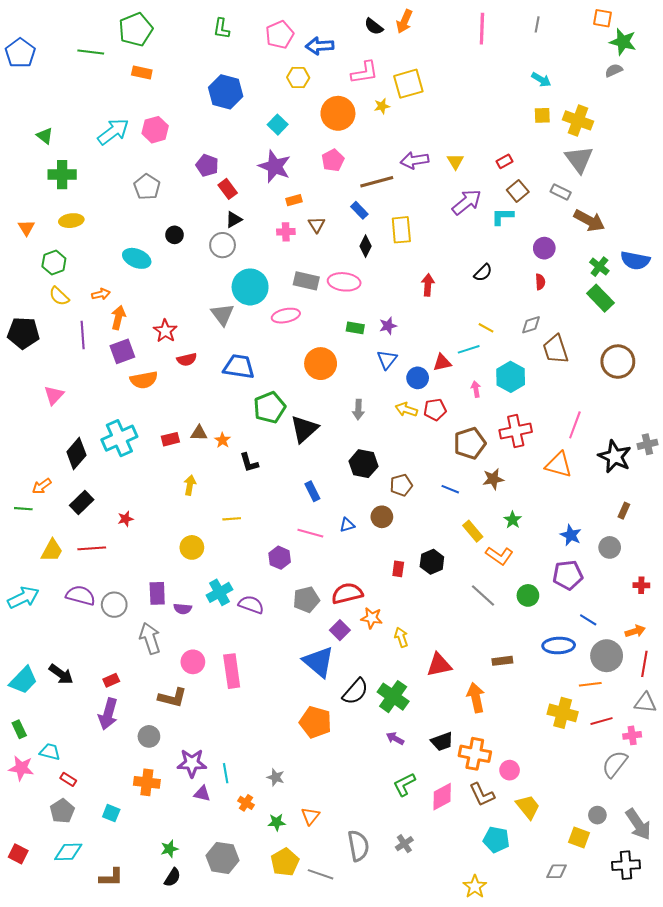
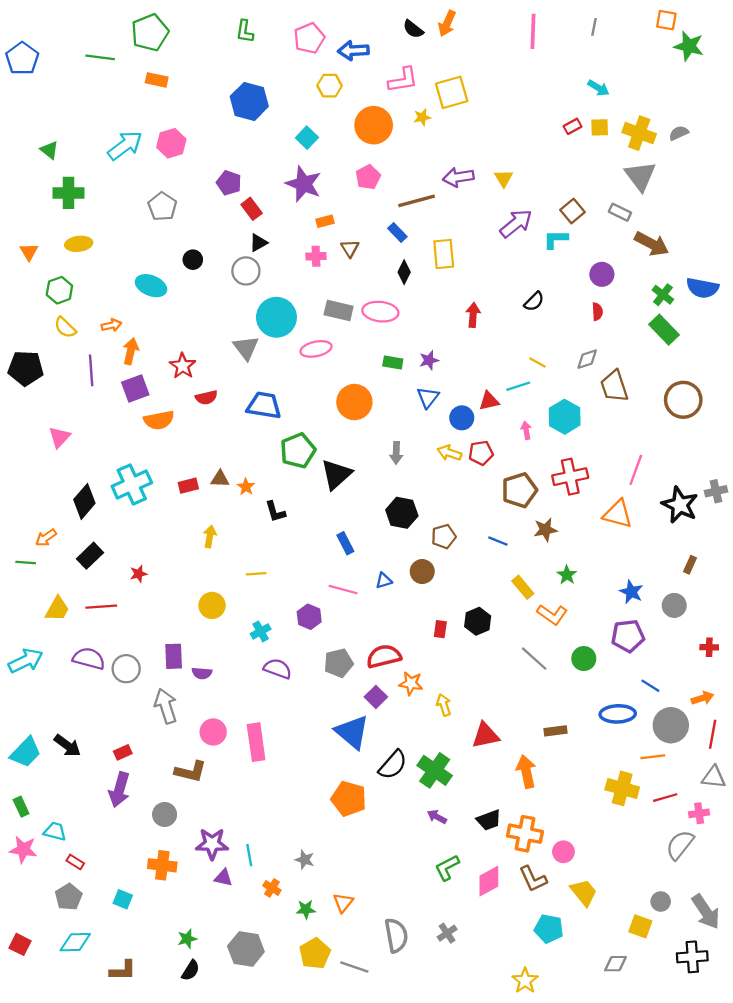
gray semicircle: (614, 70) -> (679, 133), moved
red rectangle: (504, 161) -> (572, 126), moved
cyan cross: (219, 592) -> (261, 631), moved, size x0.7

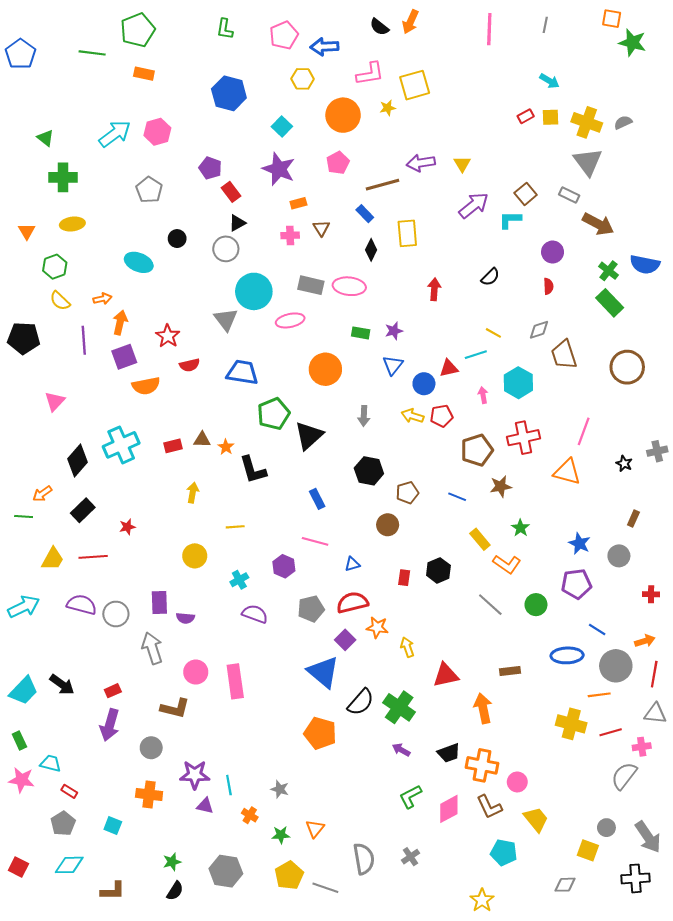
black star: (680, 505) -> (624, 464), size x0.5
black L-shape: (275, 512) -> (253, 470), size x1.4
blue triangle: (384, 581) -> (352, 564), moved

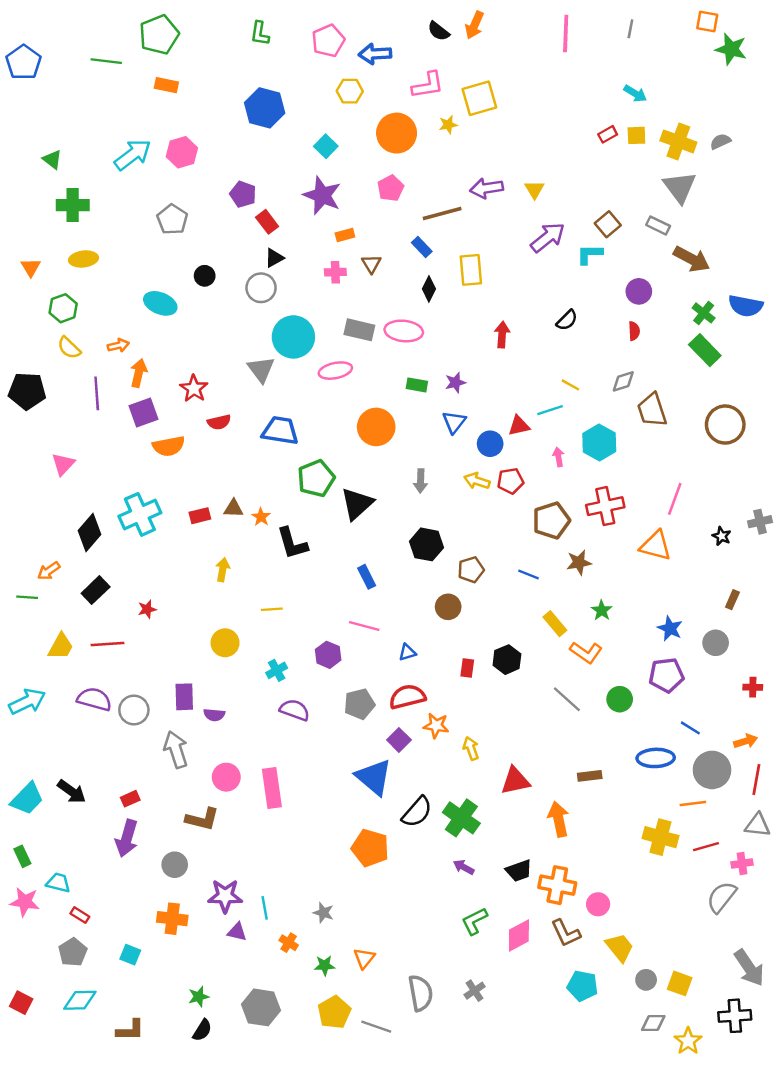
gray circle: (606, 828) -> (646, 980), moved
yellow star: (482, 900) -> (688, 1041), moved

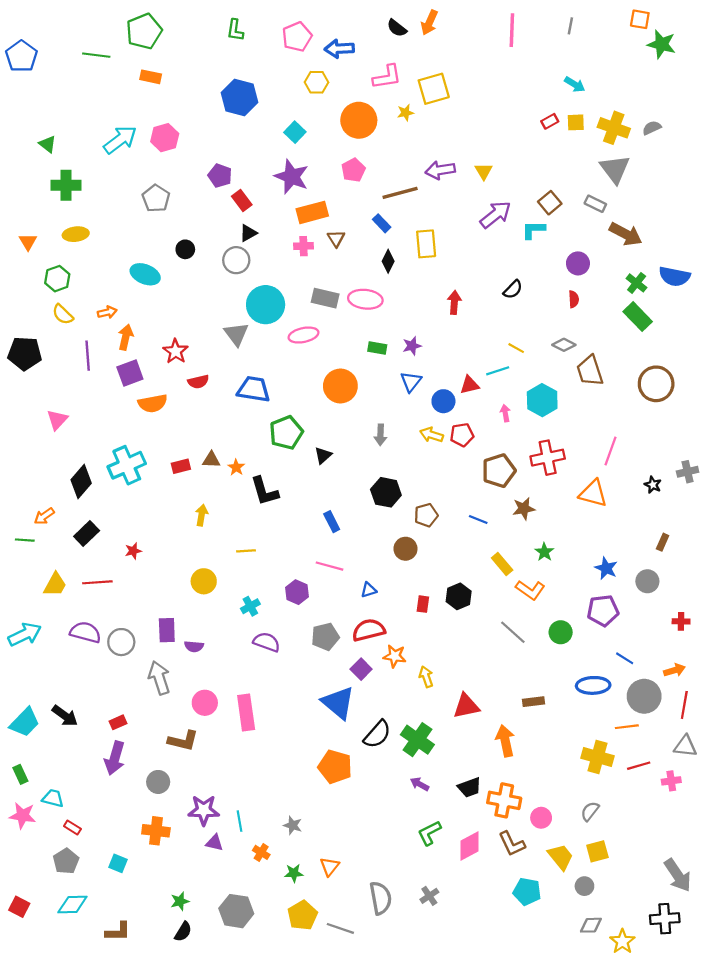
orange rectangle: (345, 235) -> (312, 212), size x1.8
gray diamond: (623, 381) -> (564, 345), turned 45
black triangle: (357, 504) -> (323, 455), size x0.6
gray semicircle: (722, 897) -> (590, 811), moved, size x0.7
yellow square: (680, 983) -> (597, 851), moved, turned -35

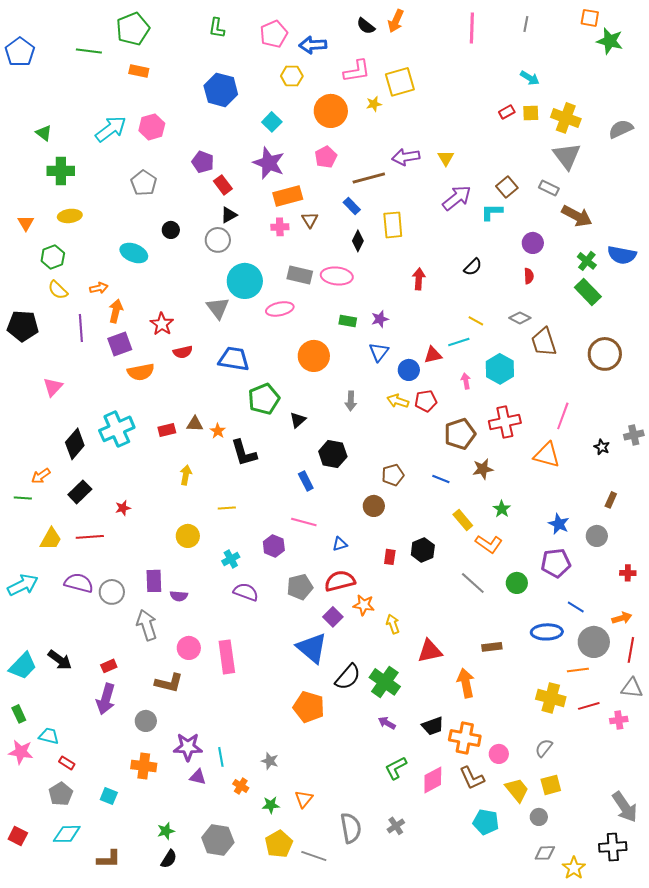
gray semicircle: (652, 128) -> (621, 129), moved, size x1.4
black hexagon: (386, 492) -> (333, 454), moved

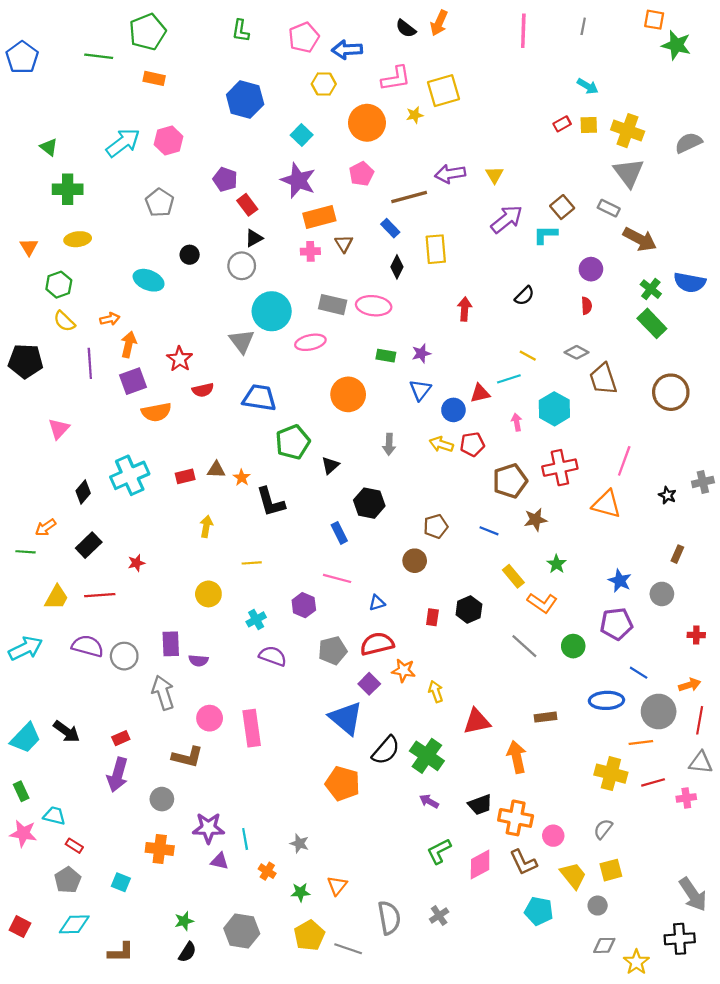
black diamond: (75, 444) -> (83, 492), size x0.7

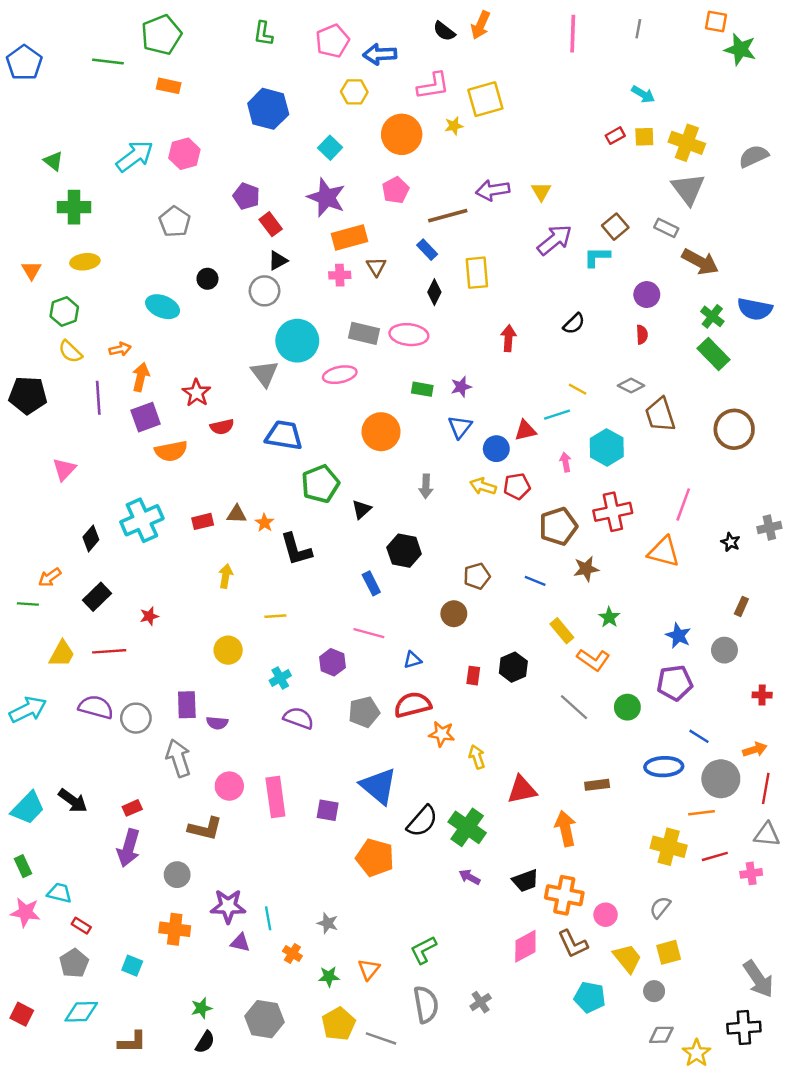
purple square: (369, 684) -> (328, 810), moved, turned -35
green L-shape: (439, 851) -> (423, 950), moved

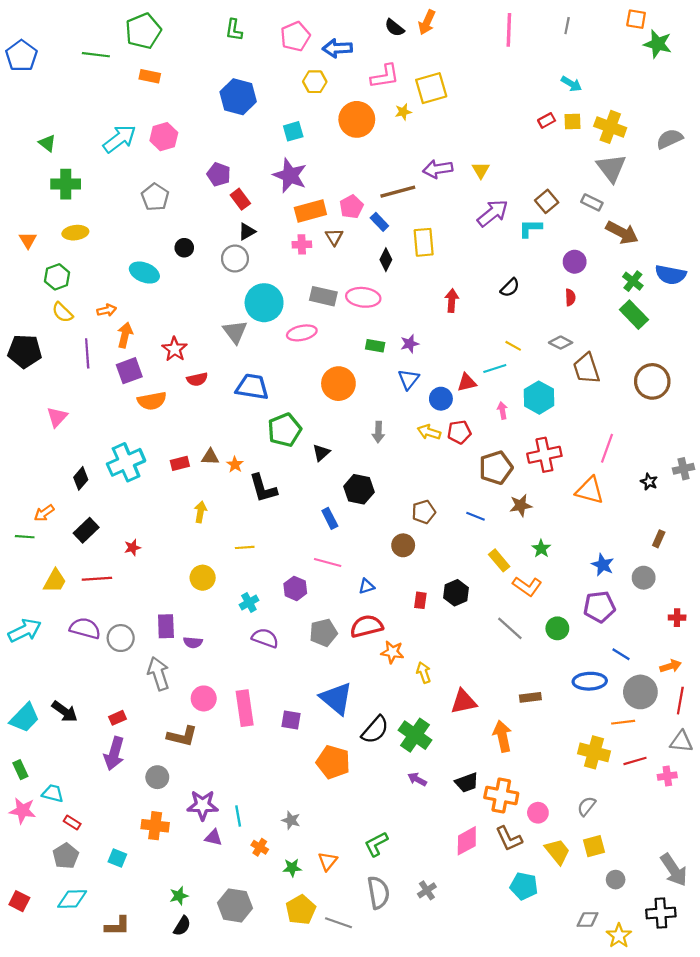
cyan square: (330, 148) -> (293, 131), turned 30
pink pentagon: (396, 190) -> (351, 207), moved
gray circle: (654, 991) -> (616, 880), moved

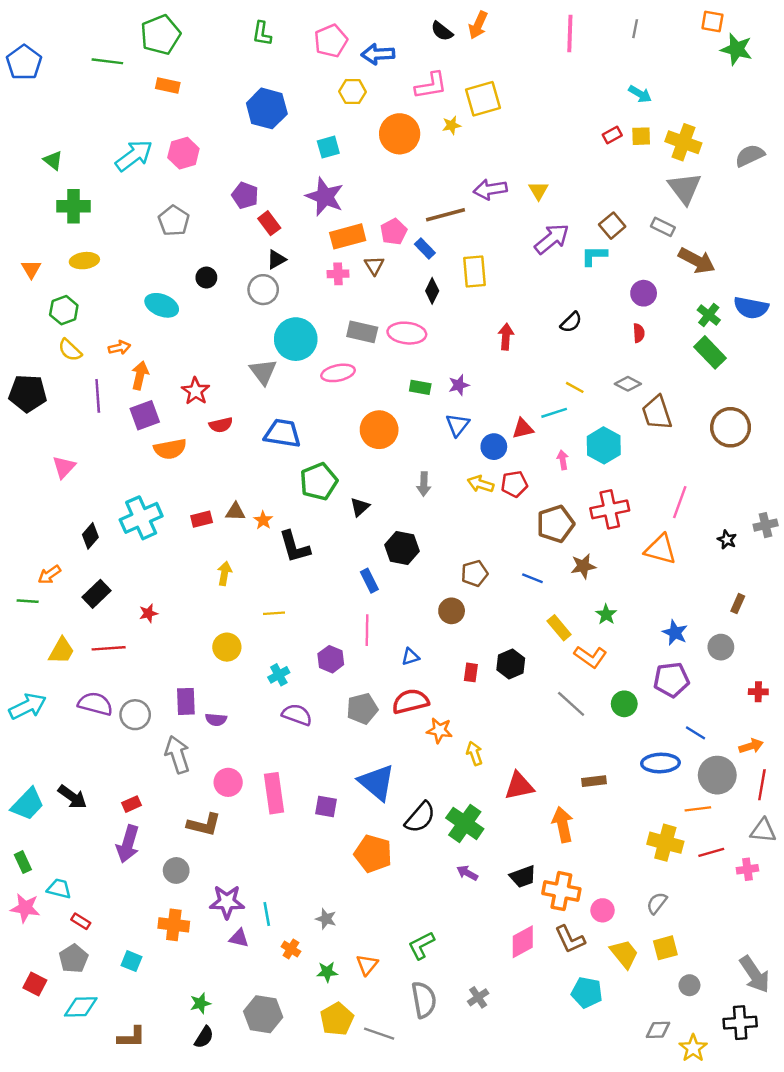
pink line: (328, 563) -> (367, 630), turned 76
red square: (19, 901) -> (35, 984), moved

